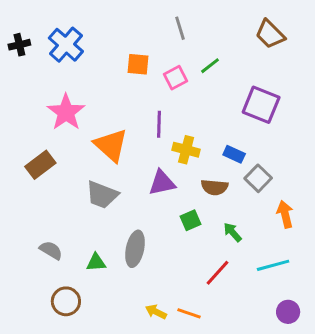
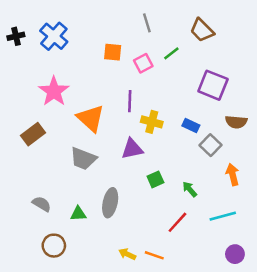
brown trapezoid: (270, 34) -> (202, 30), moved
brown semicircle: (215, 187) -> (236, 122), moved

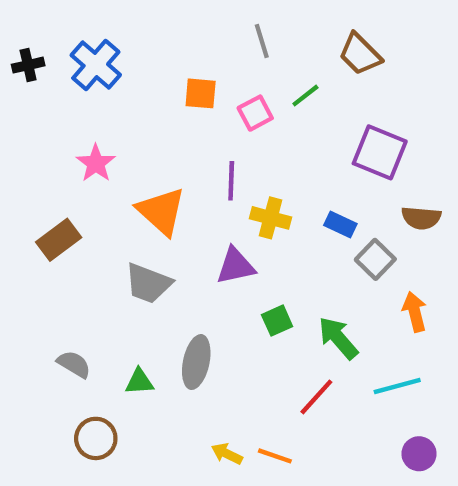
pink star: (54, 91) -> (96, 163), size x0.7
green arrow: (190, 189) -> (338, 338), size x1.5

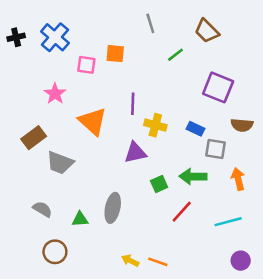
pink square: (255, 113) -> (86, 65), moved, turned 36
gray square: (375, 259) -> (216, 149), turned -35
gray trapezoid: (148, 283) -> (60, 163), moved
green arrow: (338, 338) -> (193, 177), moved, turned -48
red line: (316, 397) -> (182, 212), moved

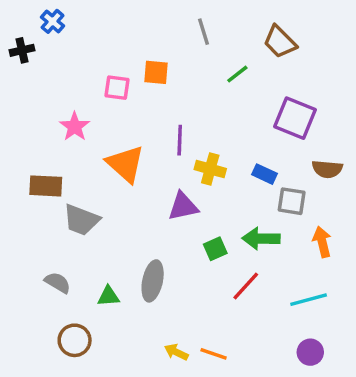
blue cross: (55, 37) -> (53, 21), moved, size x0.6
brown rectangle: (34, 138) -> (46, 186), turned 40
purple circle: (241, 261) -> (310, 352), moved

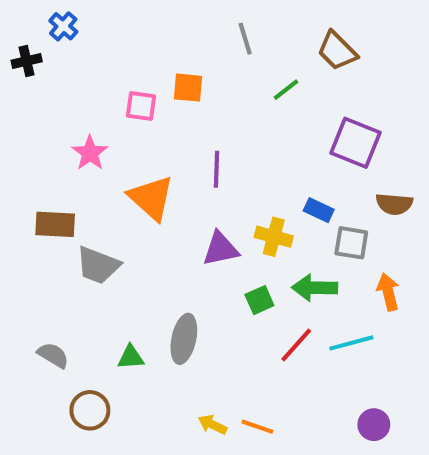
yellow cross: (210, 169) -> (274, 237), moved
gray semicircle: (58, 283) -> (53, 355), moved
cyan line: (309, 300) -> (351, 343), moved

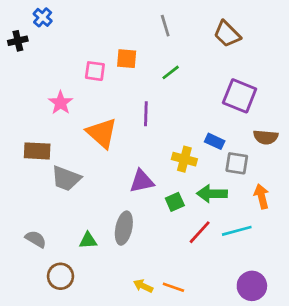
green line: (286, 90) -> (171, 72), moved
purple triangle: (221, 249) -> (142, 181), moved
purple circle: (374, 425) -> (252, 286), size x1.4

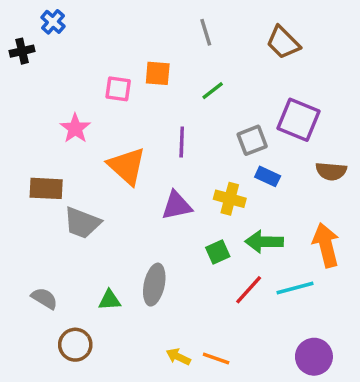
gray square: (237, 163) -> (252, 140), moved, turned -30
purple triangle: (142, 181) -> (177, 206), moved
orange arrow: (262, 196) -> (326, 245), size x1.4

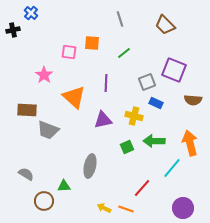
cyan line: (295, 288) -> (172, 168), turned -35
red line: (249, 290) -> (142, 188), moved
green triangle: (110, 300) -> (64, 186), moved

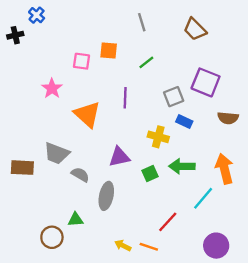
brown rectangle: (27, 110) -> (22, 168), moved
purple triangle: (103, 120) -> (119, 157), moved
gray semicircle: (26, 174) -> (80, 175), moved

